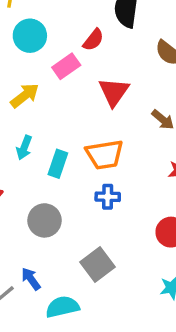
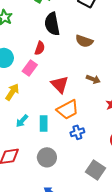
red triangle: (114, 92) -> (60, 85), moved
cyan arrow: (24, 148) -> (22, 121), turned 40
gray square: (98, 264) -> (95, 170), moved

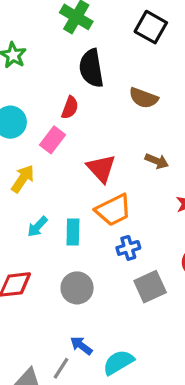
gray square: (95, 170) -> (150, 287), moved, turned 30

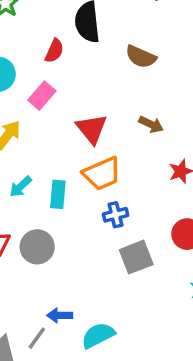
red semicircle: (70, 108) -> (54, 51), moved
gray circle: (77, 288) -> (37, 247), moved
blue arrow: (81, 346) -> (60, 315), turned -40

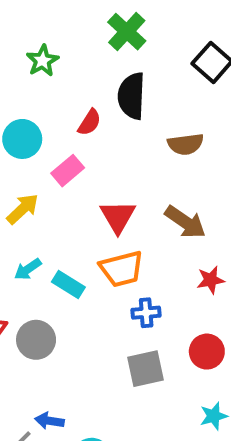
brown semicircle: (141, 57) -> (186, 144), turned -40
brown arrow: (151, 124) -> (185, 222), size x1.5
cyan rectangle: (58, 194) -> (68, 284), turned -72
blue cross: (116, 215) -> (146, 313), moved

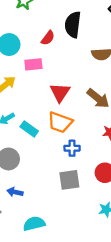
pink rectangle: (68, 171) -> (33, 64), turned 30
orange trapezoid: (122, 269) -> (60, 122), turned 30
blue arrow: (49, 421) -> (15, 192), moved

